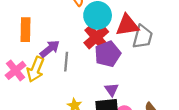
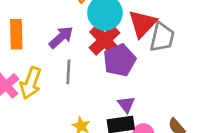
red triangle: (127, 25) -> (142, 24), turned -35
purple arrow: (50, 49) -> (61, 37), moved

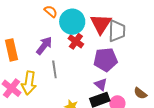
red cross: (105, 40) -> (76, 41), size x0.7
purple pentagon: (120, 60) -> (106, 60), moved, turned 30

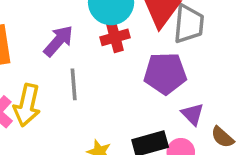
red cross: (76, 41) -> (115, 37), turned 35
purple triangle: (101, 84) -> (193, 114), moved

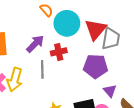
red cross: (115, 37) -> (59, 52), moved

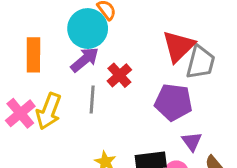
cyan circle: (67, 23) -> (88, 29), moved
red cross: (59, 52) -> (119, 75), turned -35

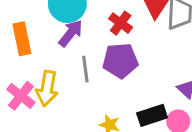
red cross: (119, 75) -> (121, 23), moved
purple pentagon: (173, 102) -> (120, 61), moved

